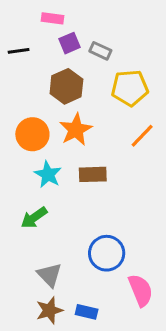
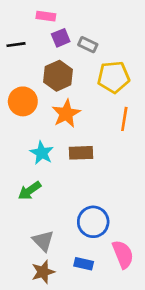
orange circle: (32, 134) -> (23, 101), moved
orange line: (142, 136) -> (124, 119), turned -35
blue rectangle: (87, 312) -> (84, 264), moved

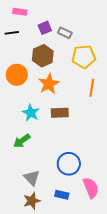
pink rectangle: (46, 16) -> (20, 12), moved

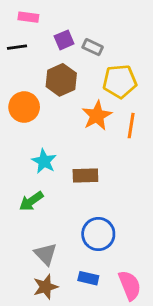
orange star: (49, 84) -> (97, 116), moved
brown rectangle: (60, 113) -> (85, 176), moved
pink semicircle: (91, 188) -> (130, 285), moved

